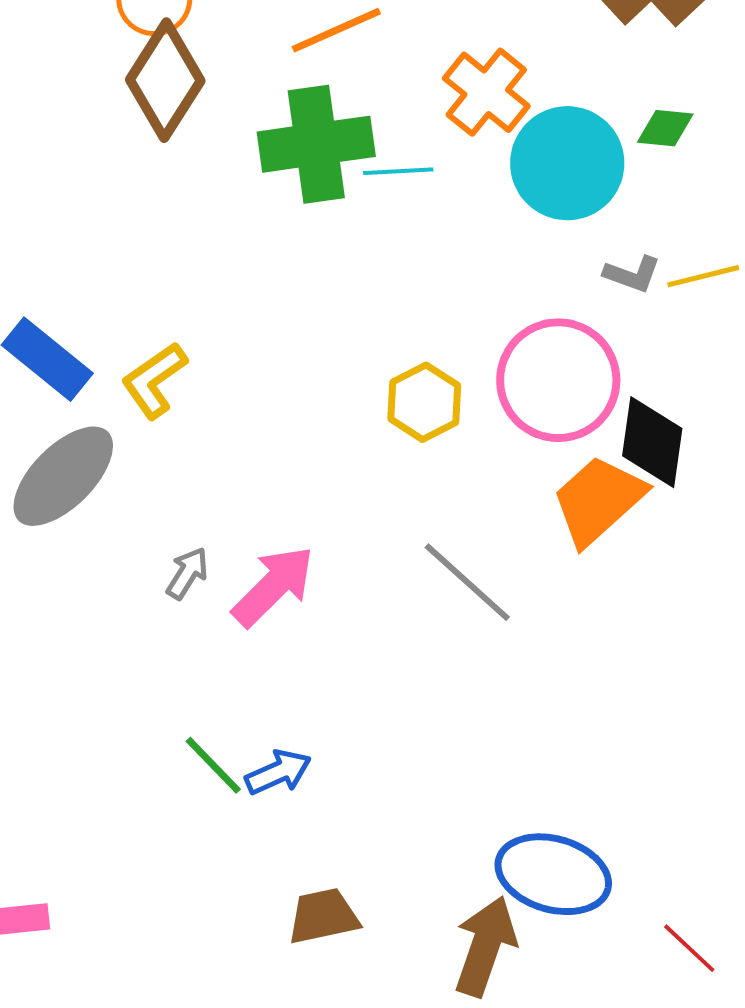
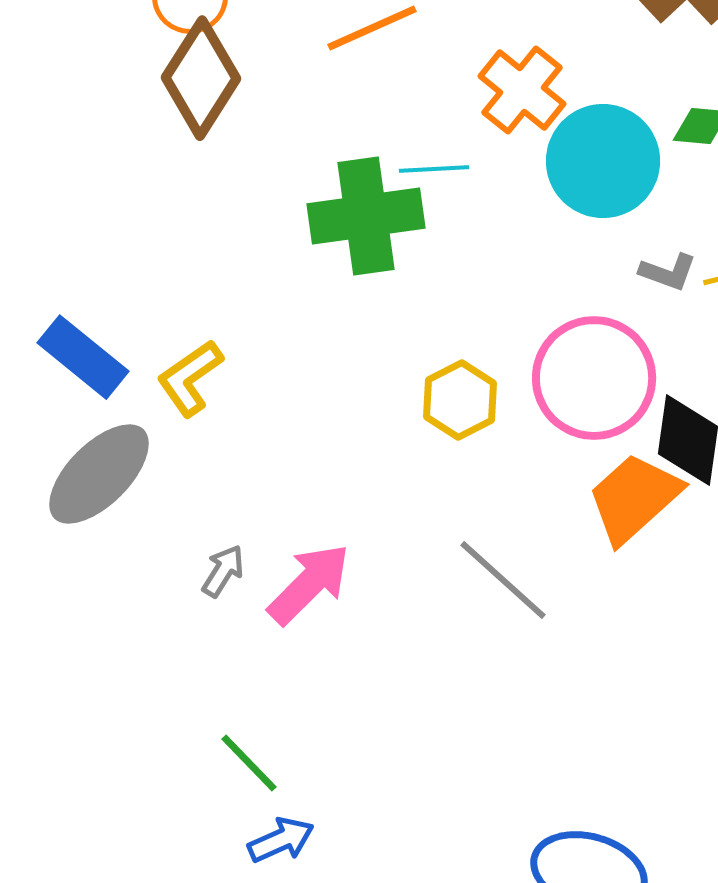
green cross: (316, 144) -> (366, 216), moved
blue arrow: (278, 772) -> (281, 840), moved

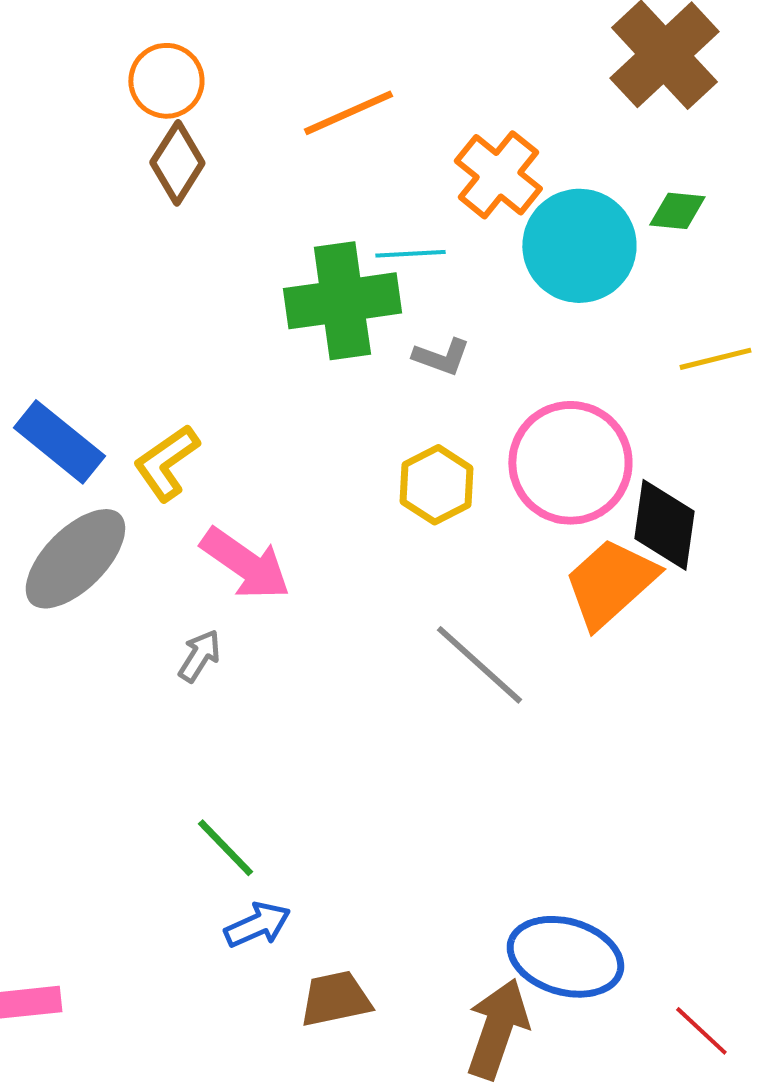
brown diamond: (201, 78) -> (177, 163), size x0.7
gray L-shape: (668, 272) -> (441, 357), moved
pink arrow: (309, 584) -> (245, 564), moved, turned 80

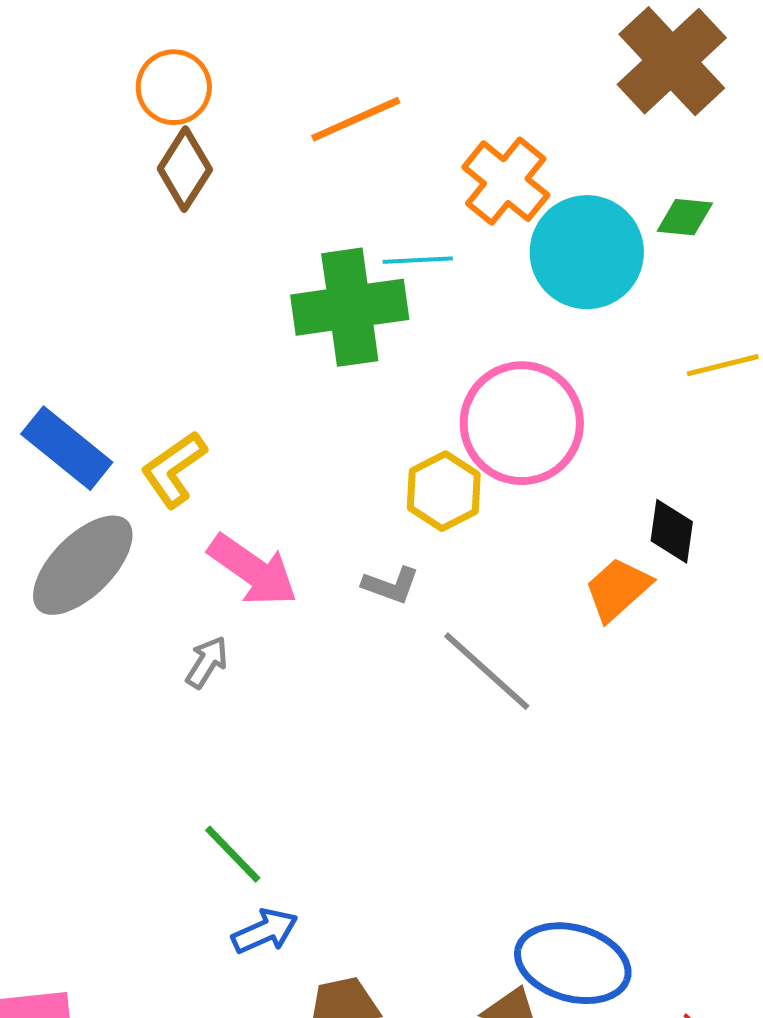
gray L-shape: (441, 357) -> (391, 585), moved
pink circle: (570, 463) -> (522, 423), moved
black diamond: (664, 525) -> (672, 531), size x0.7
orange trapezoid: (610, 583) -> (618, 589), size x0.7

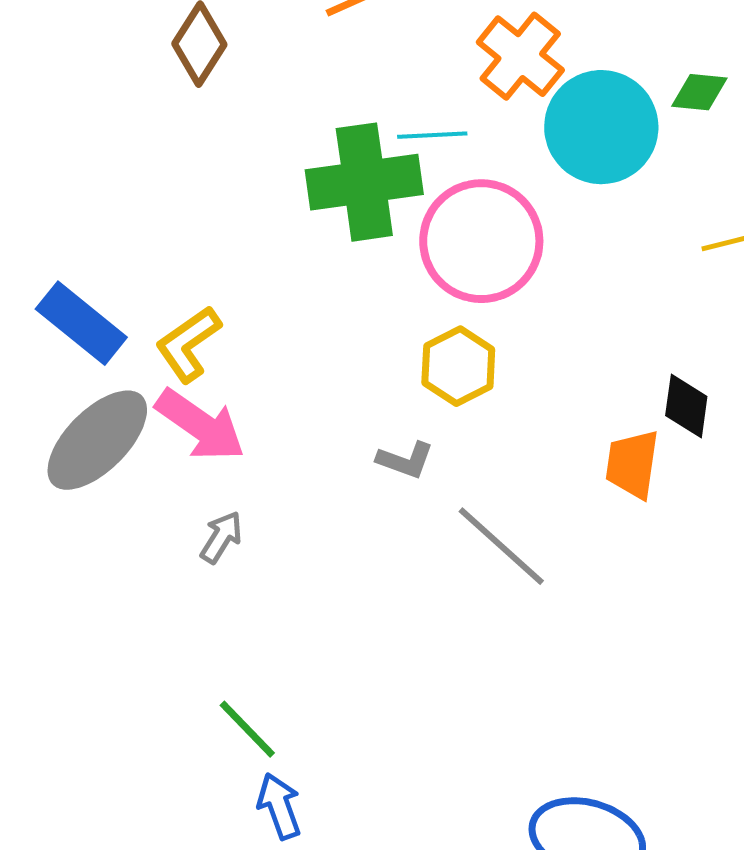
pink circle: (522, 423) -> (481, 241), moved
pink arrow: (253, 570) -> (200, 425), moved
orange trapezoid: (618, 589) -> (632, 464), turned -40
blue arrow: (265, 931) -> (279, 806), turned -86

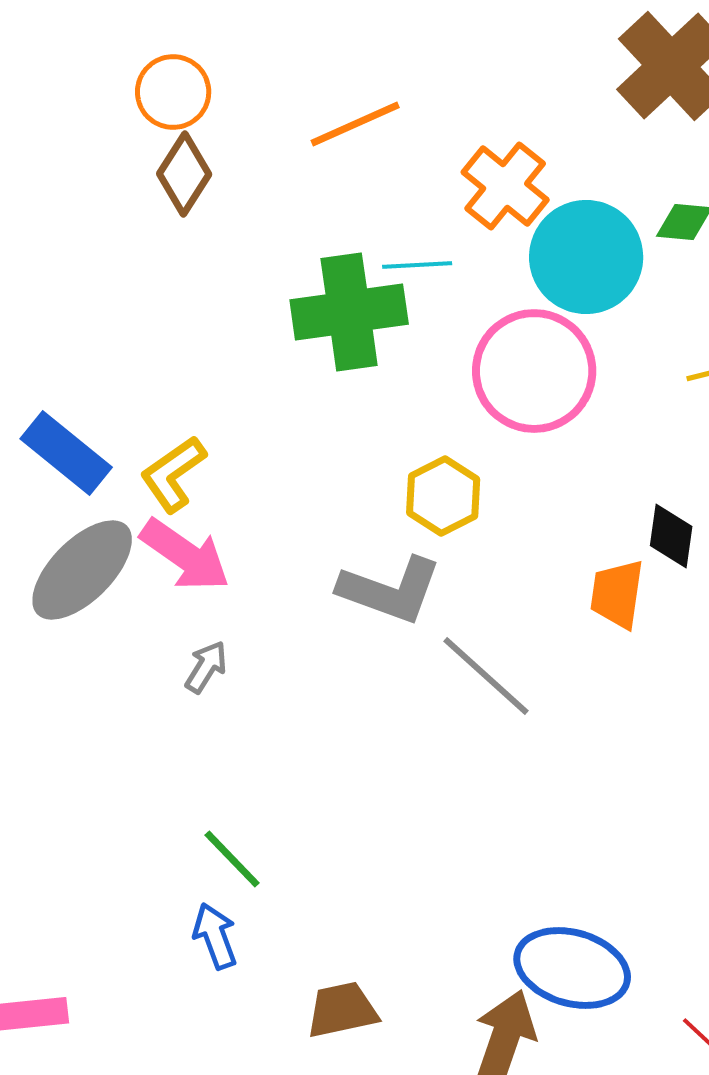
pink circle: (481, 241) -> (534, 371), moved
gray L-shape: (405, 460) -> (390, 590), size x1.8
blue arrow: (279, 806) -> (215, 936), moved

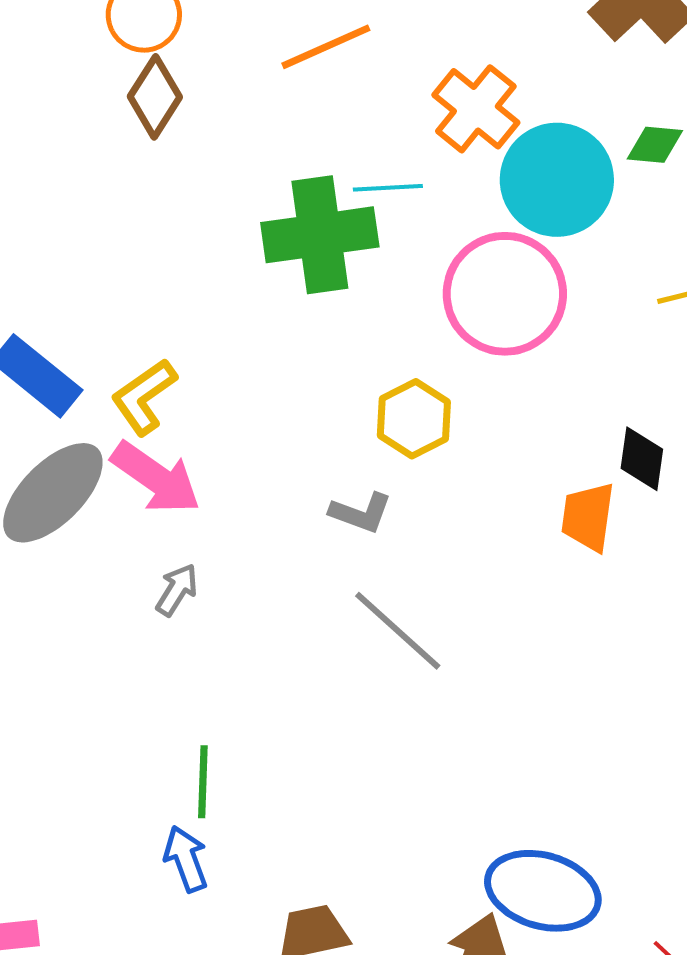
gray L-shape: (390, 590) -> (361, 513), size x0.6
gray line: (486, 676) -> (398, 631), moved
green line: (232, 859) -> (203, 782), turned 46

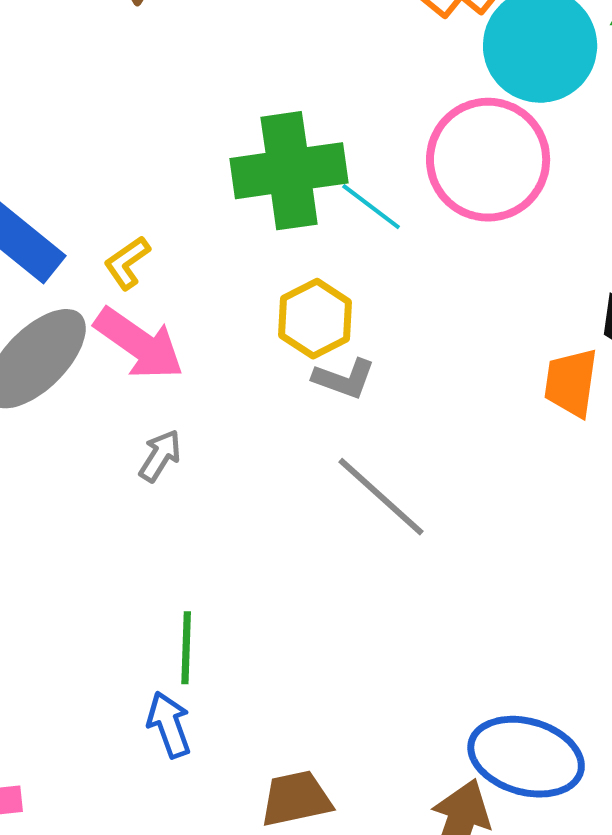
cyan line: (388, 188) -> (371, 207), moved, turned 40
green cross: (320, 235) -> (289, 171), moved
yellow L-shape: (144, 397) -> (127, 263), size x0.7
yellow hexagon: (414, 419) -> (315, 319), moved

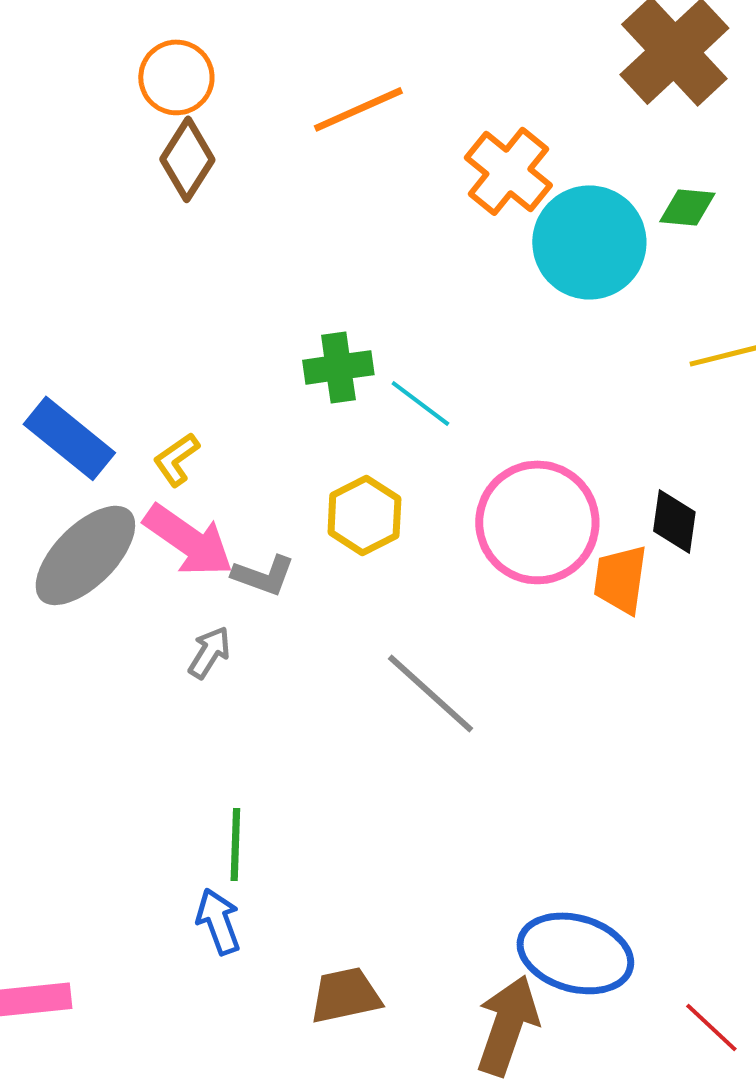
pink circle: (488, 160) -> (537, 522), moved
green cross: (289, 171) -> (338, 367), size x0.6
gray L-shape: (344, 379) -> (263, 575), moved

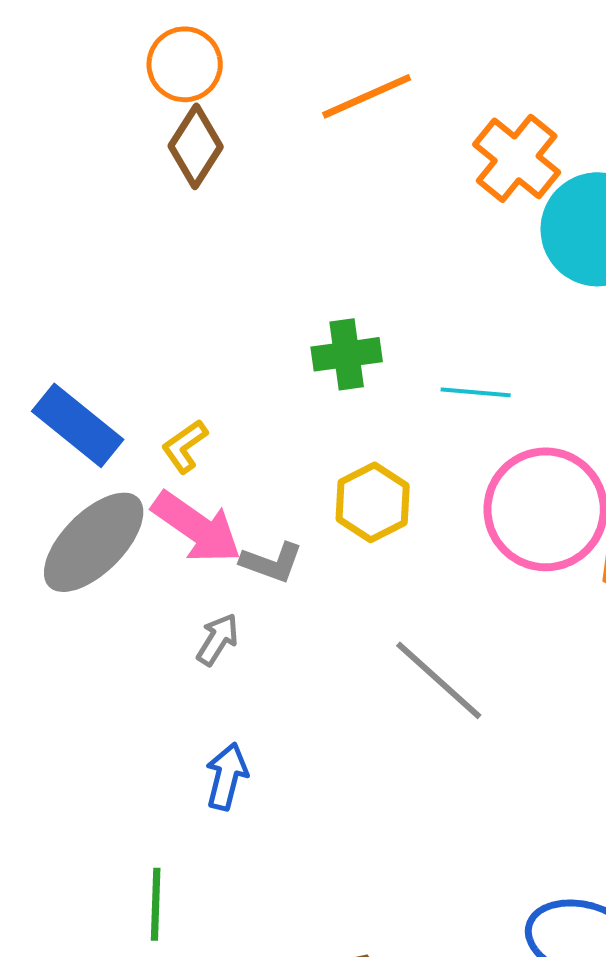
cyan line: (420, 403) -> (476, 392), moved, turned -32
green line: (235, 844) -> (156, 904), moved
blue arrow: (218, 921) -> (227, 776), moved, turned 34

